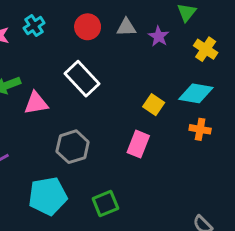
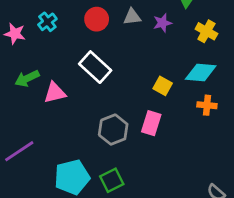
purple star: (159, 36) -> (162, 23), turned 30
gray hexagon: (73, 147) -> (113, 130), moved
green square: (105, 203) -> (112, 180), moved

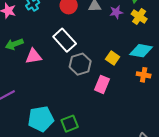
yellow cross: (206, 31) -> (139, 16), moved
gray hexagon: (113, 130) -> (80, 64), moved

